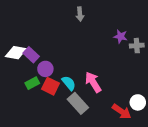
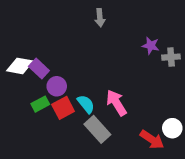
red square: (50, 86) -> (63, 108), turned 36

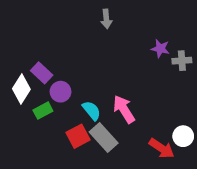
white diamond: (20, 66) -> (21, 89), moved, turned -68
red square: (63, 108) -> (78, 136), moved

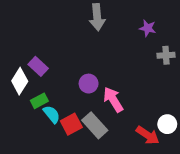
gray arrow: (106, 19) -> (97, 17), size x1.5
purple star: (160, 49) -> (148, 28), moved
purple circle: (61, 92) -> (89, 84), moved
cyan semicircle: (92, 111) -> (52, 114), moved

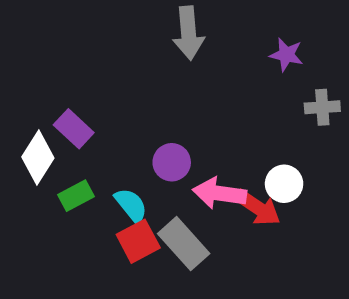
pink arrow: (113, 100) -> (219, 193), turned -50
cyan semicircle: (52, 114) -> (131, 205), moved
white circle: (167, 124) -> (284, 184), moved
red arrow: (148, 135) -> (258, 208), moved

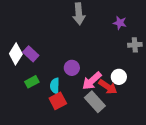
white diamond: (38, 157) -> (16, 54), moved
pink arrow: (219, 193) -> (92, 81), turned -50
cyan semicircle: (131, 205) -> (55, 86), turned -140
gray rectangle: (184, 244) -> (95, 102), moved

